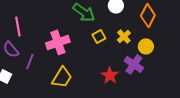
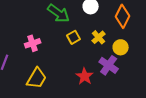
pink cross: (58, 42) -> (33, 43), size x0.7

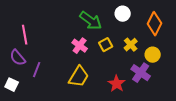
pink cross: (33, 43) -> (80, 46), moved, turned -35
yellow trapezoid: (37, 78) -> (79, 77), moved

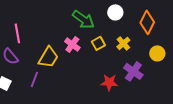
yellow circle: (153, 55) -> (157, 53), moved
purple line: (37, 70) -> (34, 79), moved
yellow trapezoid: (79, 77) -> (48, 57), moved
red star: (117, 84) -> (109, 82), turned -30

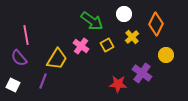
yellow cross: (123, 43) -> (132, 37), moved

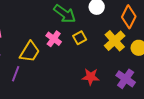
yellow cross: (132, 37) -> (115, 41), moved, size x1.5
purple cross: (142, 73) -> (126, 79), moved

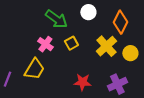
yellow trapezoid: (30, 52) -> (34, 69), moved
purple cross: (126, 79) -> (117, 84), turned 30

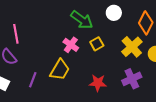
red star: (82, 82) -> (98, 83), moved
purple cross: (117, 84) -> (132, 79), moved

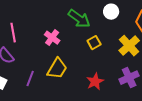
pink cross: (71, 45) -> (52, 38), moved
red star: (98, 83) -> (95, 82), turned -30

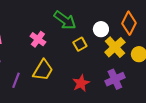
white circle: (111, 12) -> (101, 29), moved

